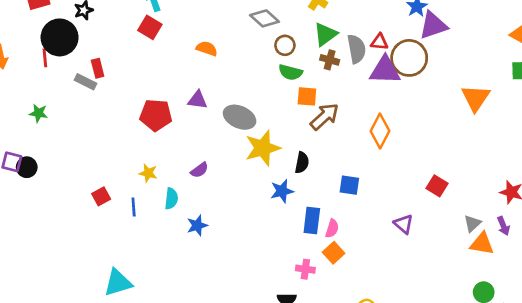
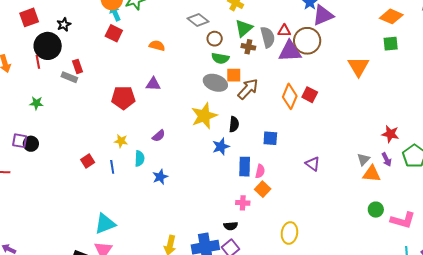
gray ellipse: (240, 117) -> (215, 83), moved
red square: (437, 186) -> (310, 95), moved

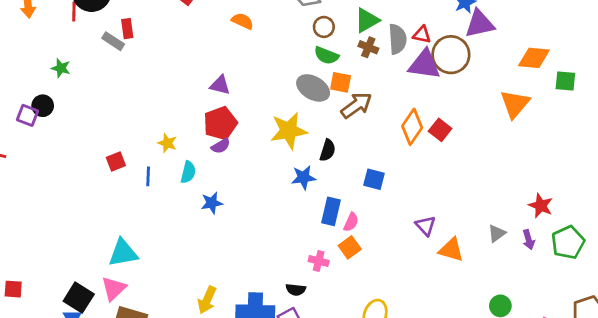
orange diamond: (391, 16) -> (534, 58), moved, turned -30
purple triangle: (153, 84) -> (220, 85), moved
red pentagon: (123, 98) -> (220, 123), moved, turned -30
black circle: (31, 144) -> (43, 106), moved
orange triangle: (372, 174) -> (451, 250), moved

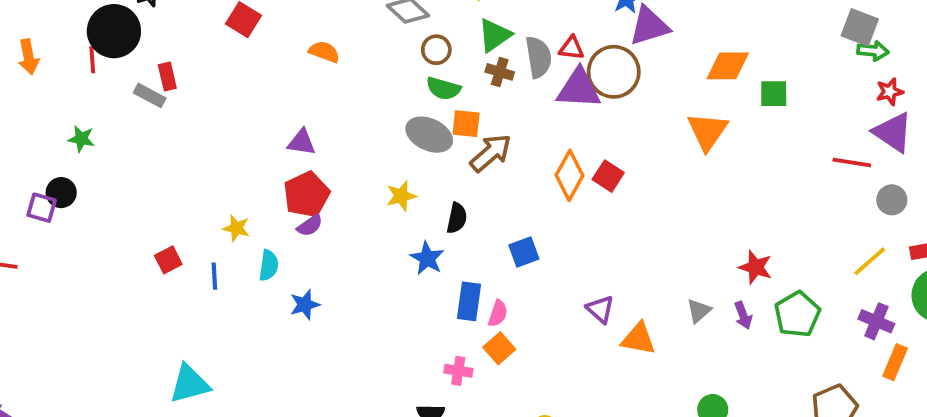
yellow star: (289, 131) -> (401, 196), size x0.6
blue star: (304, 177) -> (427, 258), turned -30
blue square: (374, 179) -> (524, 252), turned -30

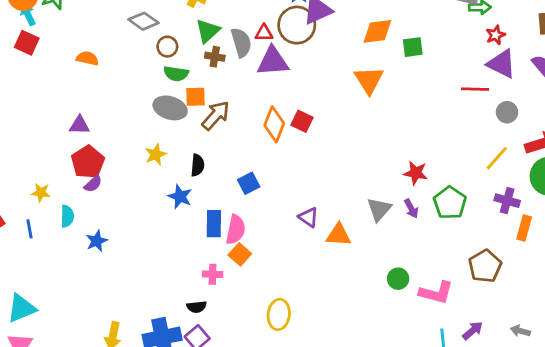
brown circle: (614, 72) -> (297, 25), moved
gray triangle: (699, 311) -> (379, 209), size x1.4
pink semicircle: (498, 313) -> (236, 230), size x1.5

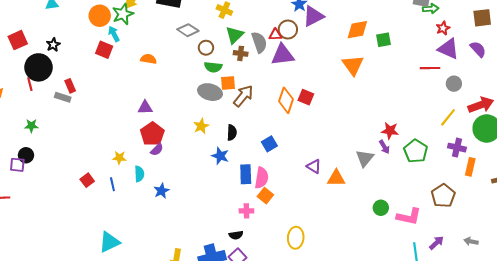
cyan arrow: (28, 15) -> (114, 34), moved
brown circle: (297, 25) -> (288, 30), moved, size x0.7
purple arrow: (411, 208) -> (384, 147), moved

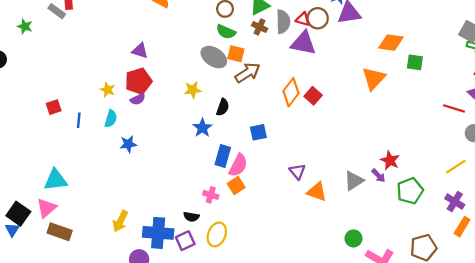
green star: (31, 126) -> (25, 26), moved
purple arrow: (384, 147) -> (378, 176), turned -32
yellow star: (119, 158) -> (108, 90), moved
yellow ellipse: (296, 238) -> (217, 234), moved

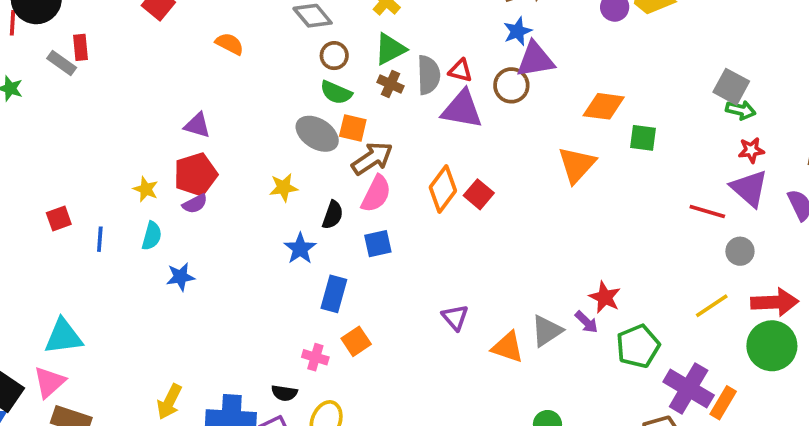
brown circle: (318, 18) -> (511, 85), moved
blue square: (258, 132) -> (378, 244), moved
pink semicircle: (238, 165) -> (376, 194), moved
orange triangle: (317, 192) -> (508, 347), moved
purple cross: (455, 202) -> (689, 389), moved, size x1.5

